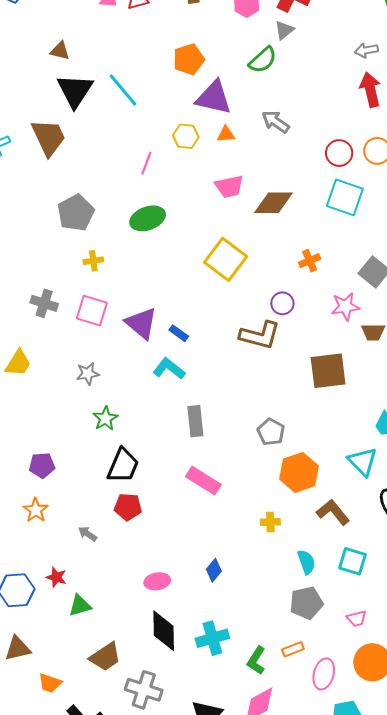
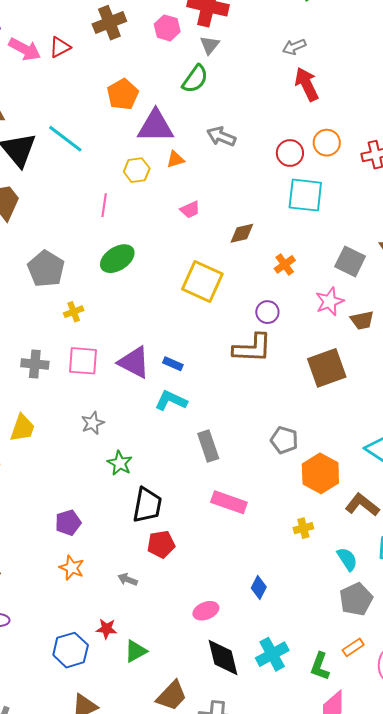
pink trapezoid: (229, 187) -> (190, 210), size x0.7
brown diamond: (274, 203) -> (242, 233), moved, size x0.7

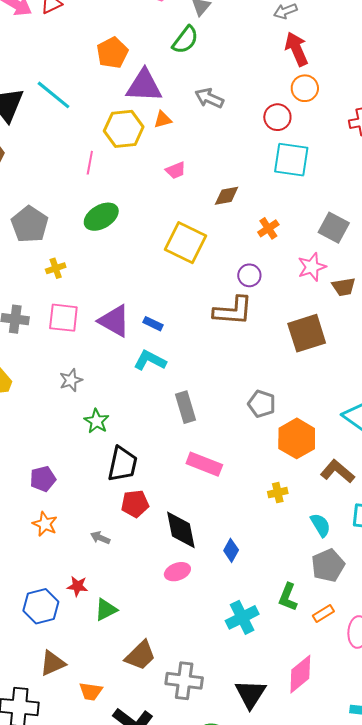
orange circle: (327, 143) -> (305, 88), moved
yellow hexagon: (137, 170) -> (124, 129), size x1.5
black diamond: (223, 657) -> (181, 530), moved
green L-shape: (320, 666) -> (288, 597), moved

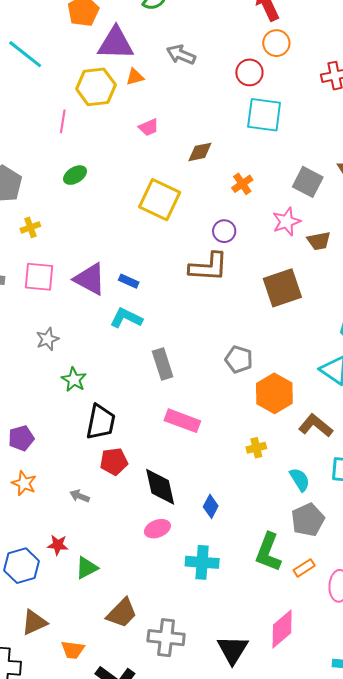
green ellipse: (101, 217) -> (75, 175), size x0.7
green L-shape: (288, 597) -> (268, 552), size x1.4
cyan cross: (242, 617) -> (202, 562), moved, turned 32

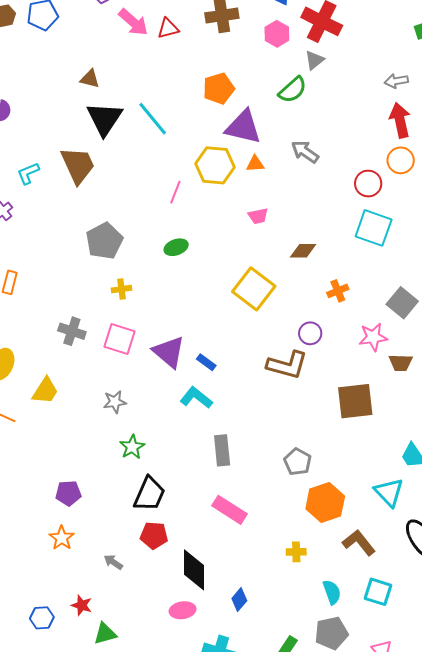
blue hexagon: (21, 566) -> (42, 618), size x0.7

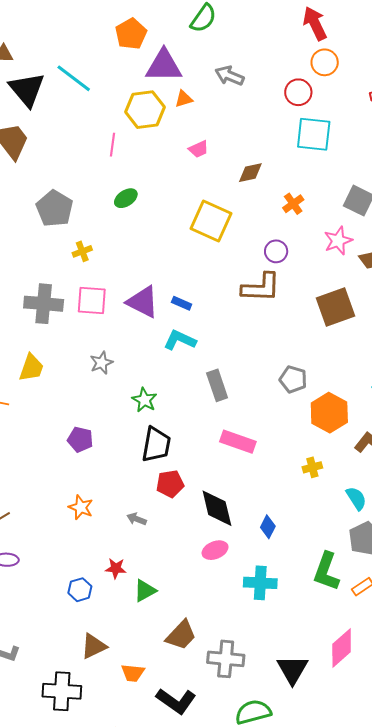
gray cross: (72, 331) -> (44, 304), size x1.4
green star: (132, 447) -> (144, 400), moved
purple pentagon: (68, 493) -> (80, 439), moved, turned 30

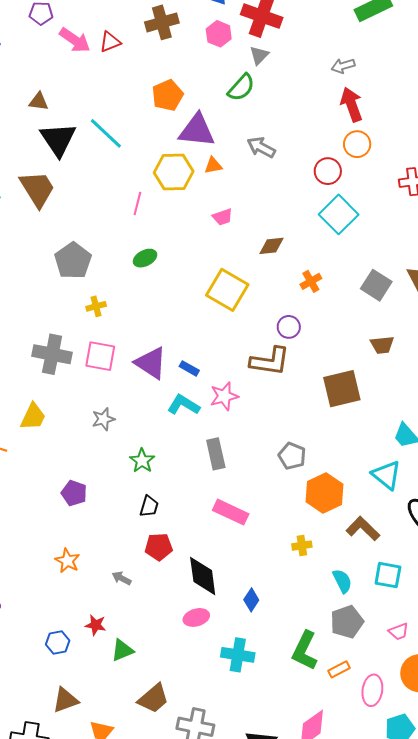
cyan square: (314, 134) -> (339, 214), turned 33
pink star: (338, 241) -> (224, 396), moved
black trapezoid: (156, 445) -> (149, 506), size x0.6

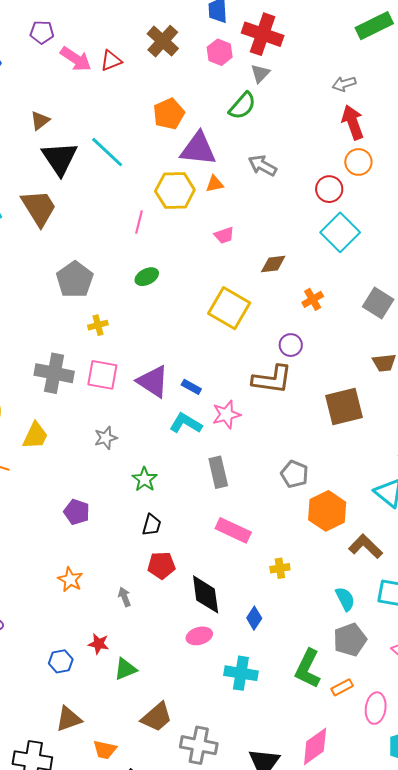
brown cross: (162, 22) -> (163, 41), turned -32
brown triangle: (39, 102) -> (40, 121), turned -45
yellow cross: (302, 546) -> (280, 568), moved
gray arrow: (122, 578) -> (124, 597), turned 42

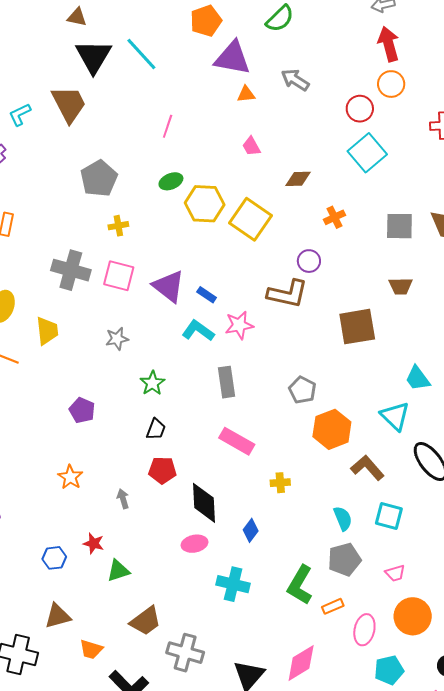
brown triangle: (40, 121) -> (77, 17), turned 45
yellow hexagon: (175, 191) -> (205, 204), moved
pink trapezoid: (224, 235) -> (251, 146), turned 75
gray square: (378, 303) -> (399, 226), turned -36
yellow trapezoid: (35, 436) -> (47, 331), turned -36

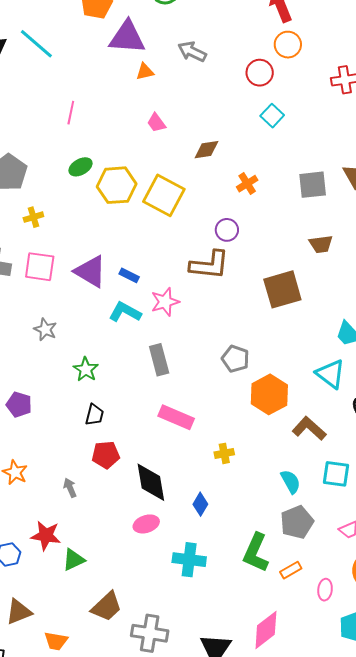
cyan square: (367, 153) -> (272, 116), size x0.6
gray star: (117, 339) -> (45, 329), turned -30
red star: (93, 543) -> (46, 536), size x1.4
pink ellipse: (364, 630) -> (325, 590), size x0.7

